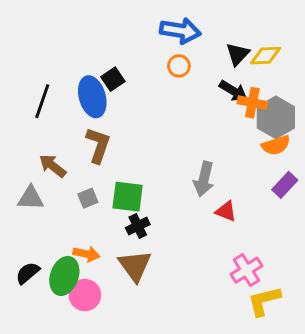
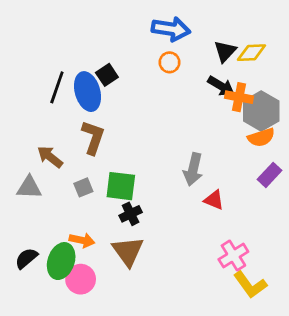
black line: (42, 101) -> (57, 87), moved
yellow L-shape: (264, 301) -> (250, 285), turned -112

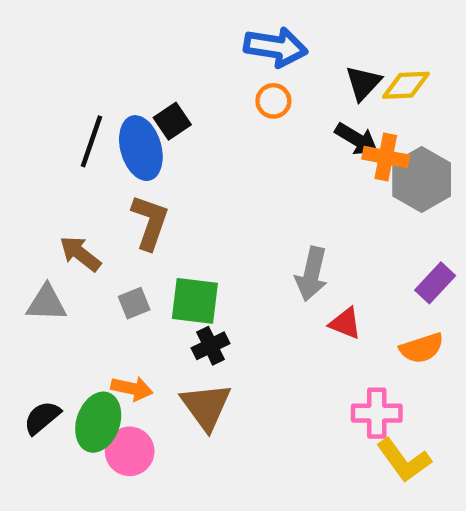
orange semicircle: (261, 137) -> (422, 348), moved
pink cross: (233, 256) -> (377, 413), turned 32

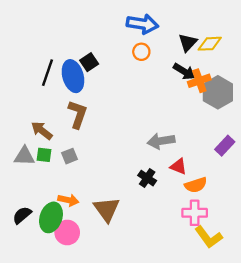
orange cross: (386, 157) -> (199, 81), turned -30
gray arrow: (312, 274) -> (161, 141), turned 68
green square: (195, 301) -> (44, 155), moved, size x0.6
black cross: (211, 346) -> (147, 178), moved, turned -30
orange semicircle: (422, 348) -> (196, 185), moved

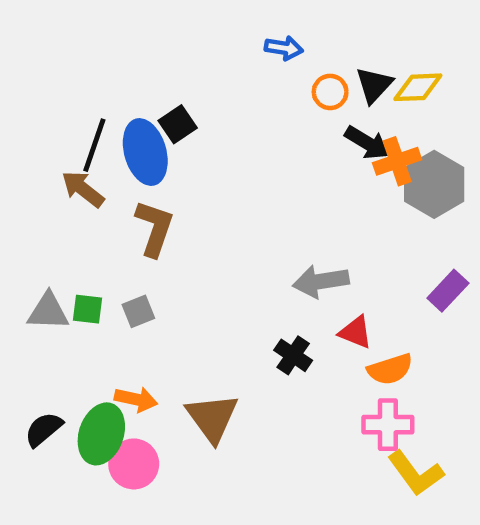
blue arrow: (142, 24) -> (284, 48), size x0.6
orange circle: (141, 52) -> (330, 92), moved
brown arrow: (42, 131) -> (83, 189), moved

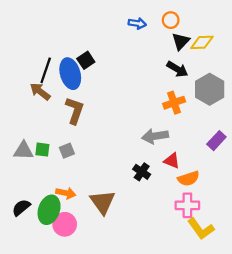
orange circle: (330, 92) -> (171, 20), moved
orange cross: (397, 161) -> (174, 103), moved

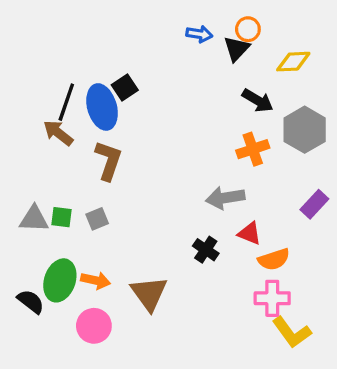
black triangle: (181, 41) -> (237, 49), moved
black semicircle: (21, 208) -> (31, 302), turned 78
green ellipse: (49, 210) -> (60, 280), moved

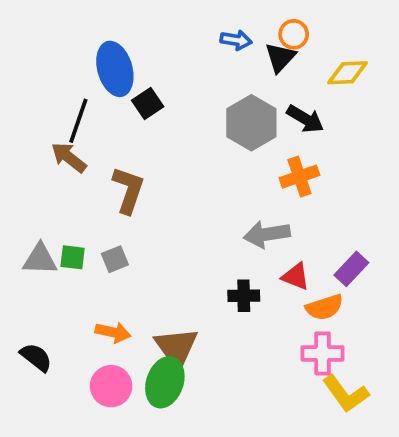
blue ellipse: (102, 107) -> (115, 69), moved
gray hexagon: (305, 130) -> (251, 123), moved
purple rectangle: (314, 204) -> (351, 269), moved
black cross: (206, 250) -> (244, 296), turned -35
green ellipse: (60, 280) -> (165, 382), moved

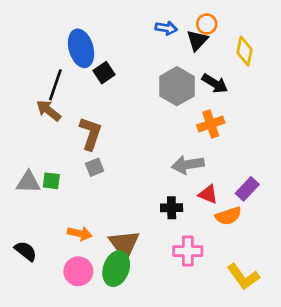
yellow diamond: (348, 73) -> (245, 51), turned -76
gray square: (115, 259) -> (95, 167), moved
pink cross: (323, 353) -> (188, 251), moved

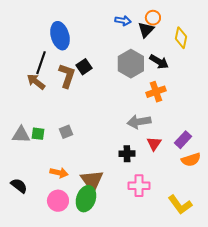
black square: (104, 73) -> (84, 67), moved
brown L-shape: (90, 133) -> (67, 76), moved
gray square: (95, 167) -> (66, 132), moved
red triangle: (208, 194) -> (154, 144), turned 42
orange semicircle: (228, 216) -> (191, 160), moved

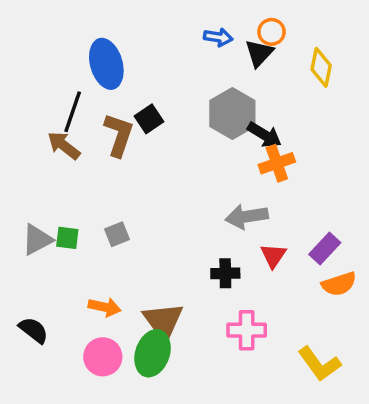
black arrow: (159, 62) -> (264, 135), moved
gray triangle: (21, 135) -> (37, 240), turned -30

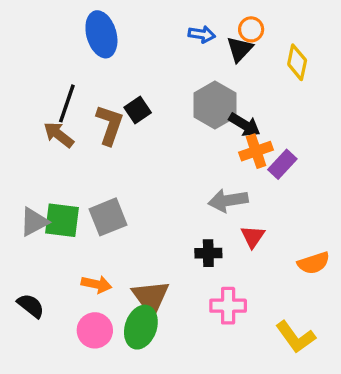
blue ellipse: (106, 64) -> (101, 34), moved
gray square: (117, 234) -> (108, 217), size x1.6
green square: (67, 238) -> (62, 220), size x1.6
purple rectangle: (325, 248) -> (282, 164), moved

